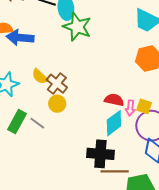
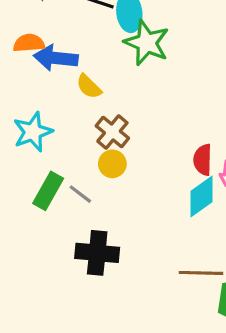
yellow semicircle: (40, 77) -> (89, 87), moved
red semicircle: (114, 100) -> (203, 160), turned -102
black cross: (100, 154) -> (97, 253), moved

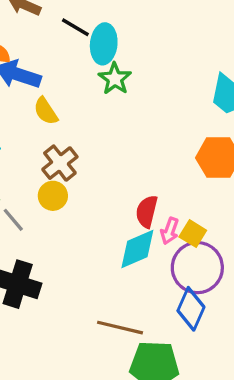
green star: (147, 43) -> (115, 79), size x0.7

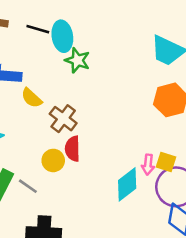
brown cross: (60, 163) -> (63, 119), moved
red semicircle: (147, 212) -> (73, 149), moved

